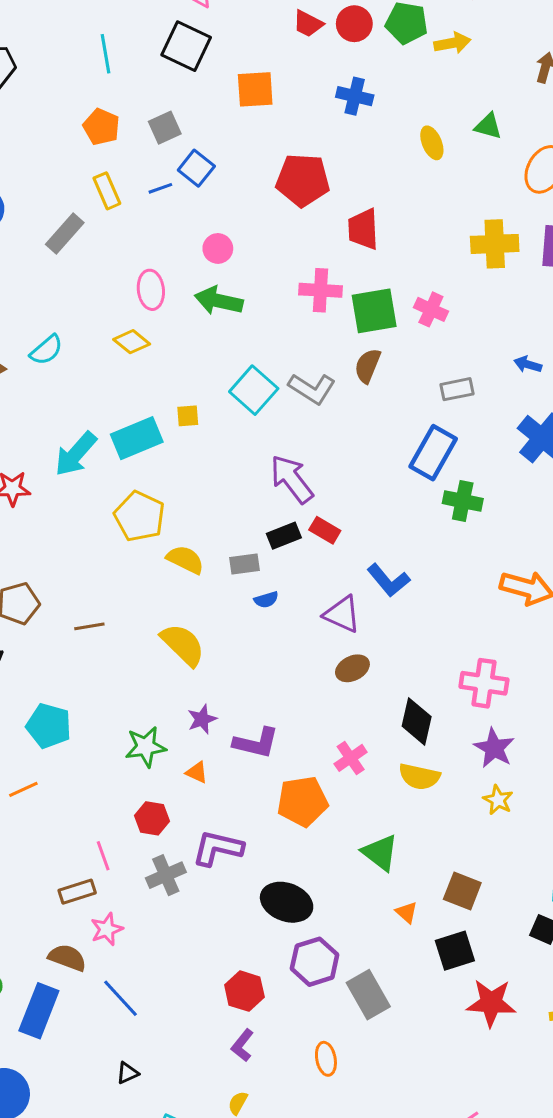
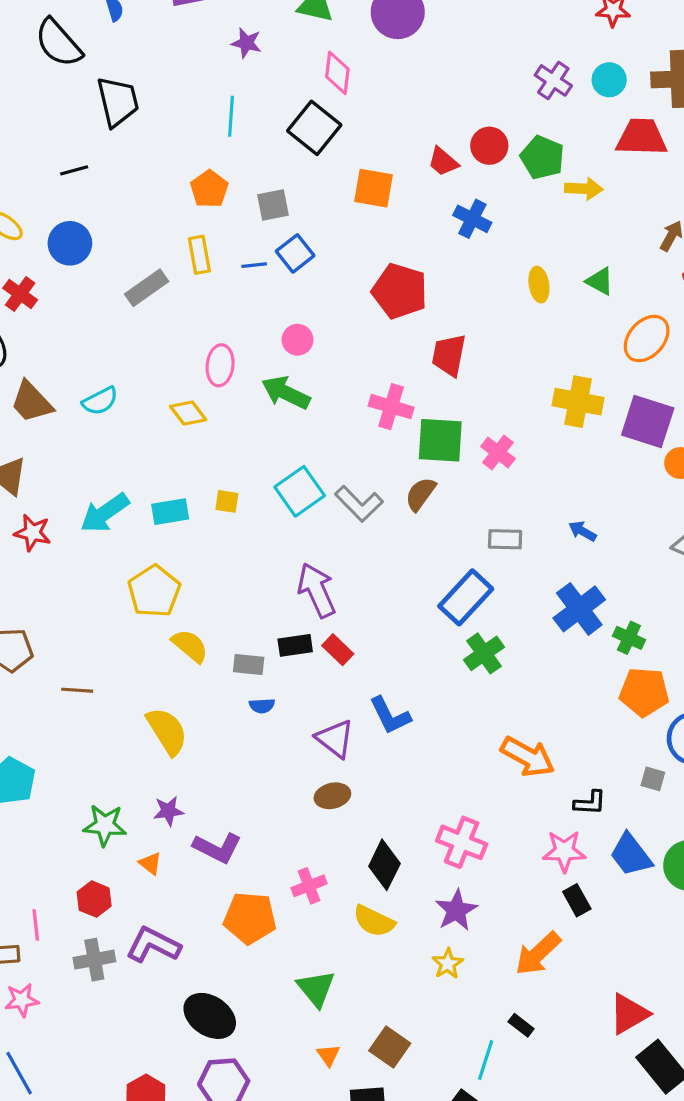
red trapezoid: (308, 24) -> (443, 162), moved
cyan rectangle: (137, 438) -> (170, 512), size x0.7
green cross: (463, 501) -> (484, 653), turned 30

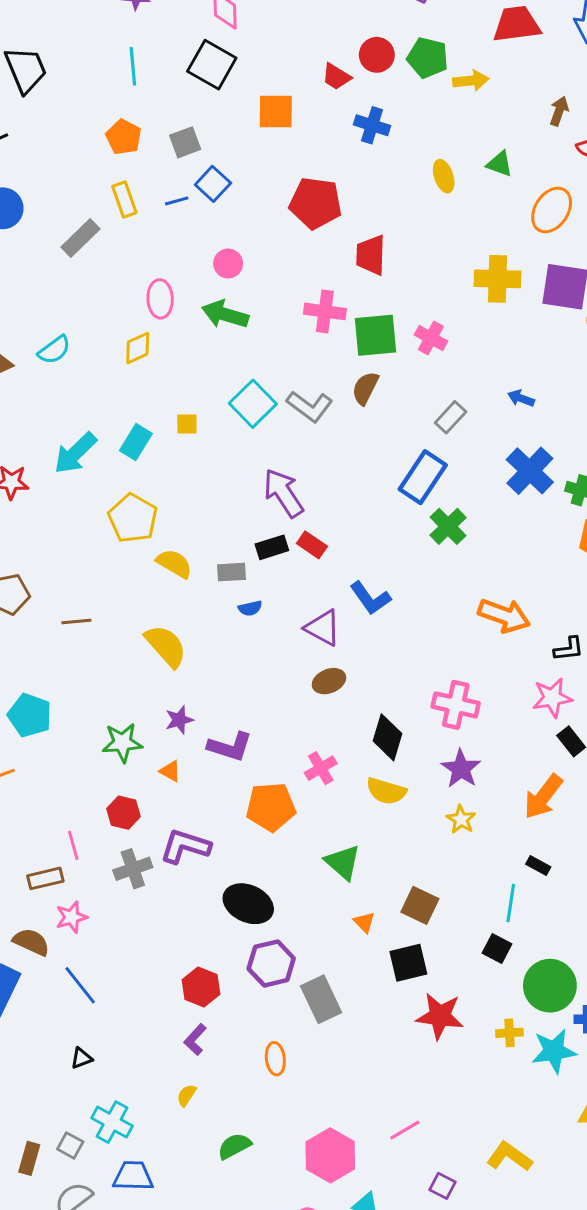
yellow diamond: (188, 413) -> (138, 348), turned -68
cyan rectangle: (170, 512) -> (136, 442), turned -40
gray rectangle: (505, 539) -> (451, 417), turned -40

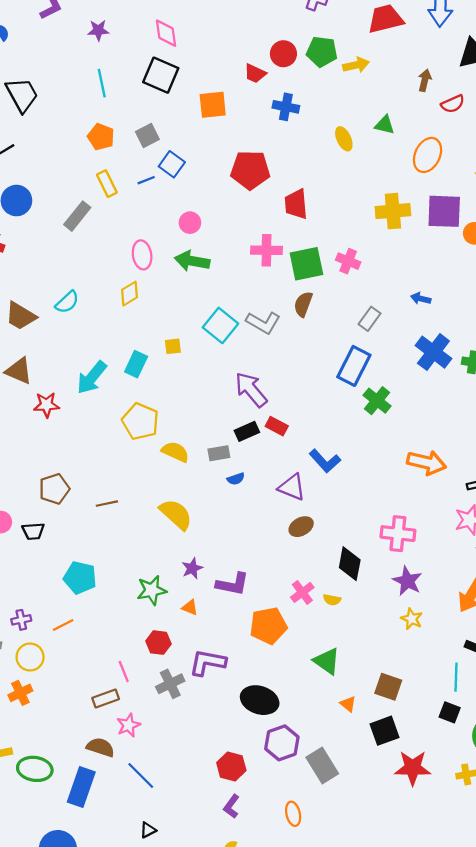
yellow semicircle: (386, 791) -> (332, 600), moved, size x0.6

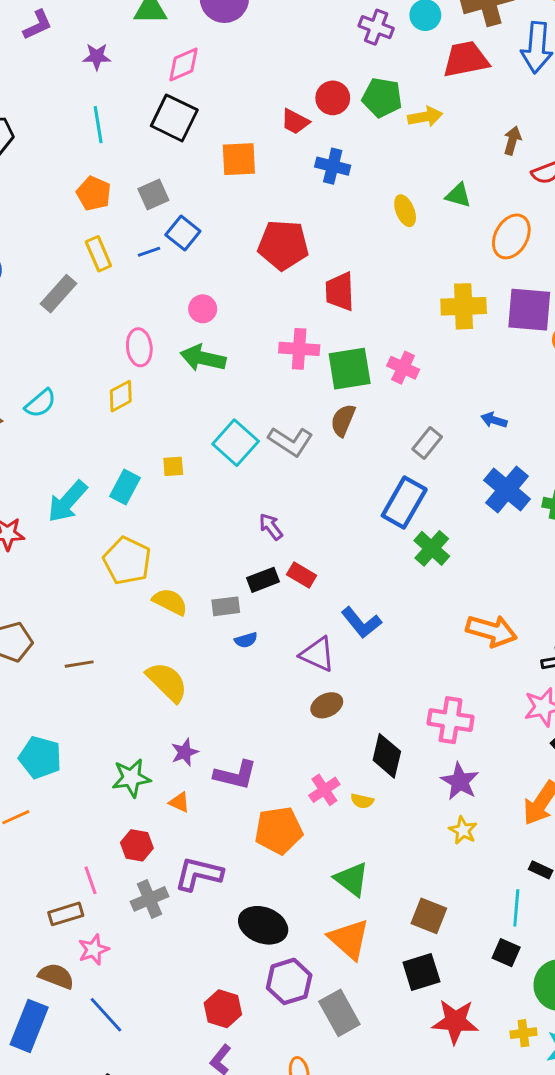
pink diamond: (166, 33) -> (183, 65), turned 72
purple arrow: (251, 390) -> (271, 527), size x0.6
orange triangle: (348, 704) -> (349, 939), moved, size x2.0

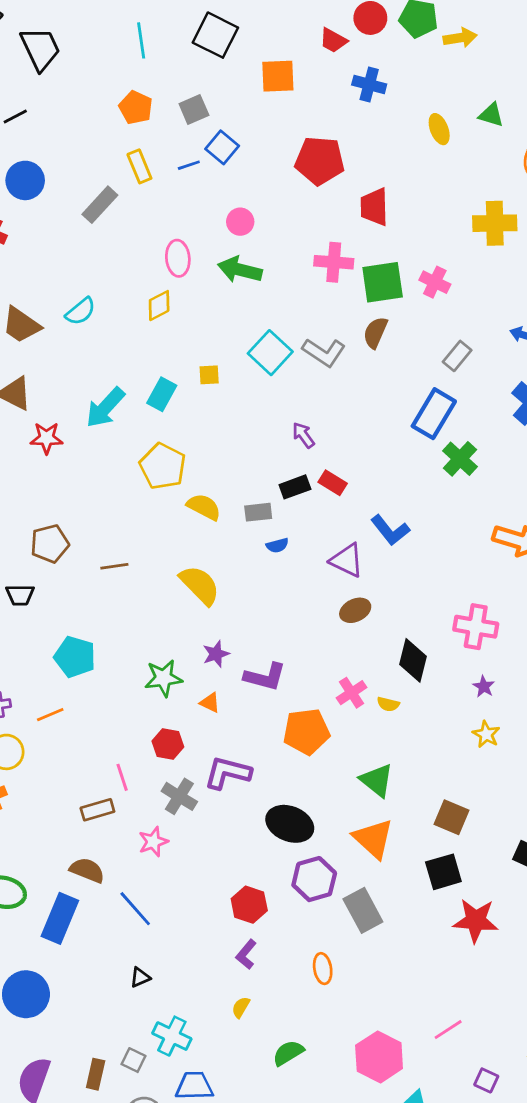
purple star: (460, 781) -> (484, 687), size x0.6
gray cross: (149, 899) -> (179, 796), turned -36
pink star: (93, 950) -> (153, 842), moved

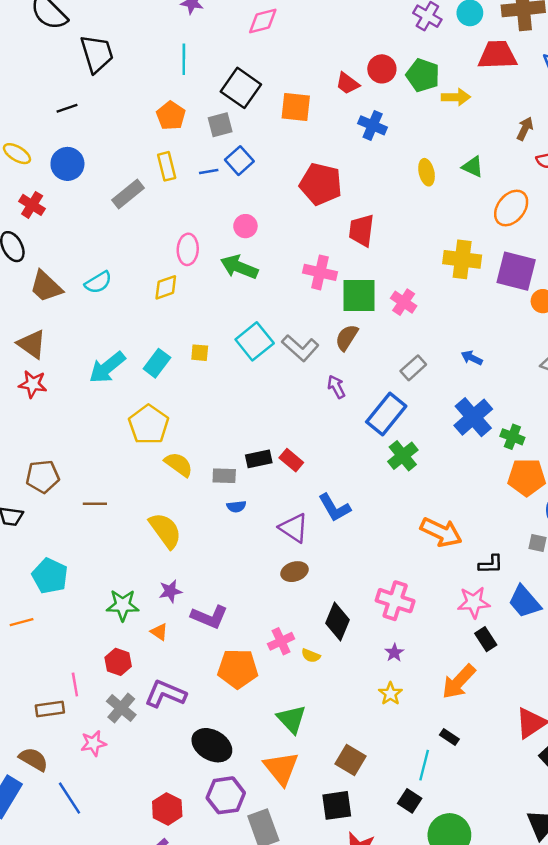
black square: (215, 35) -> (241, 88), moved
purple arrow: (303, 435) -> (336, 387), moved
red star: (47, 438) -> (33, 384), moved

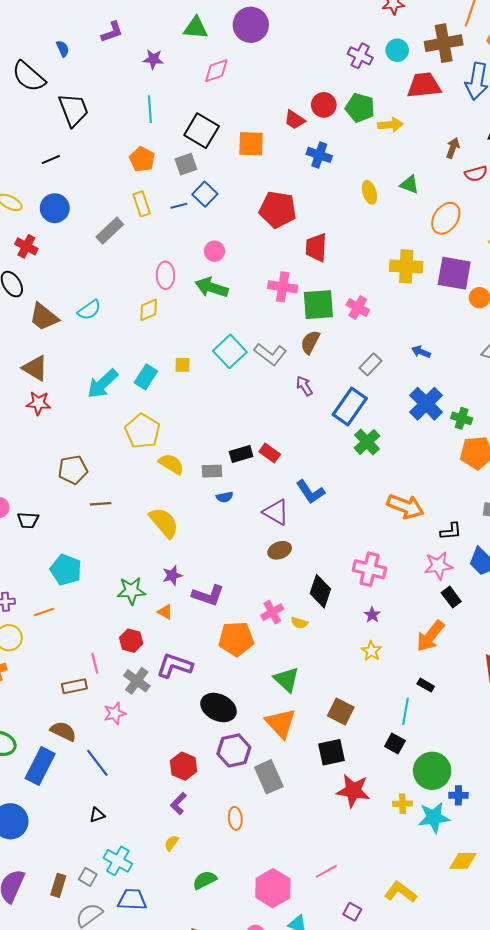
brown pentagon: (43, 476) -> (73, 470), moved

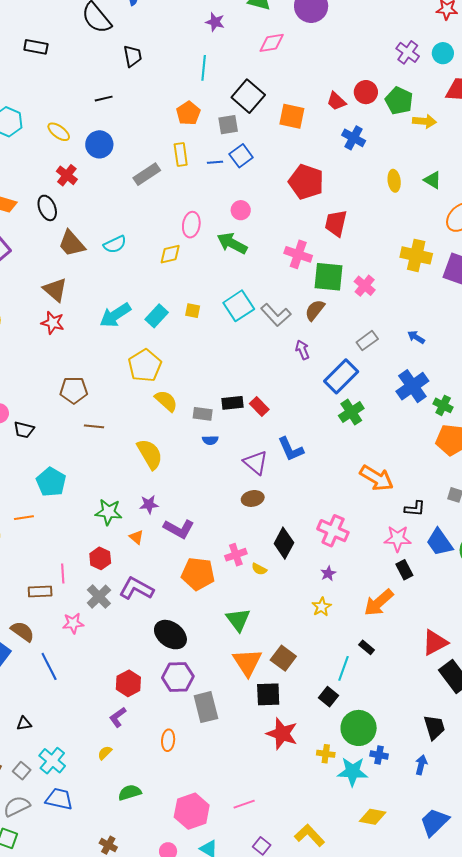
black trapezoid: (73, 110) -> (133, 56), size x0.7
orange triangle: (281, 723) -> (247, 662), moved
black triangle: (97, 815) -> (24, 724), moved

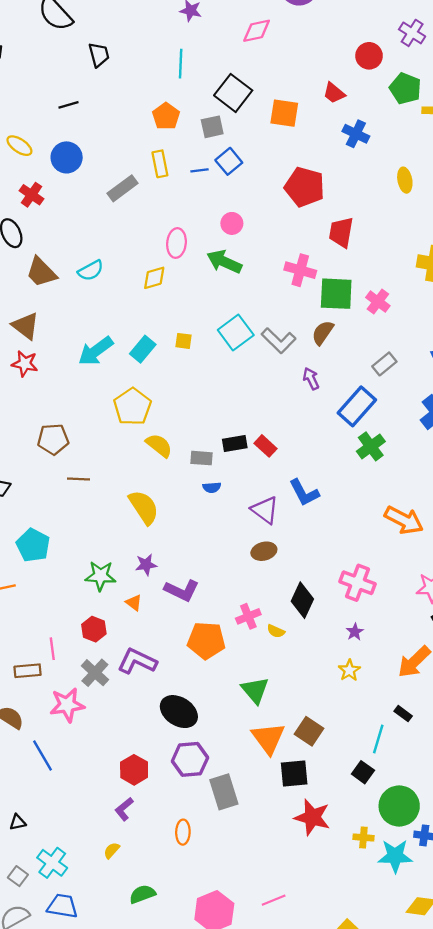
red circle: (366, 92) -> (369, 56), moved
pink star: (73, 623) -> (67, 705), size x1.4

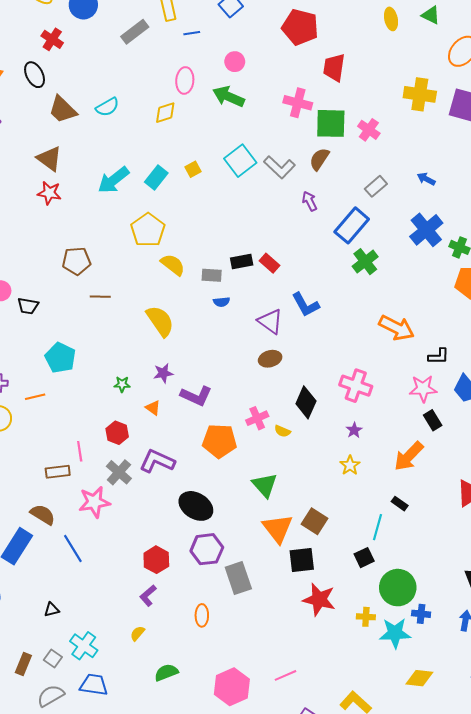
blue line: (199, 170) -> (192, 33), moved
yellow square: (183, 341) -> (193, 169), turned -35
green star: (100, 576) -> (122, 384), size x0.6
black square: (363, 772) -> (364, 558), turned 30

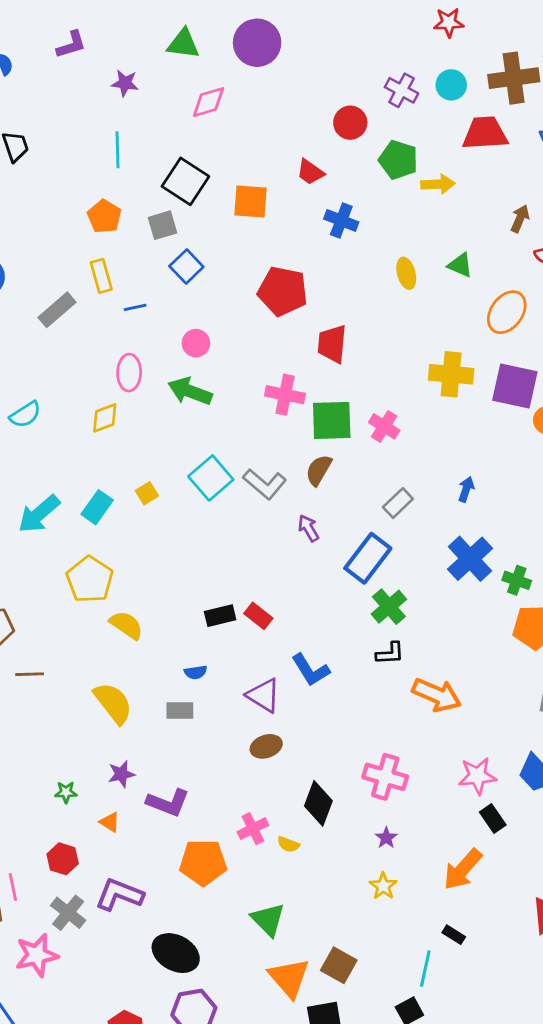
blue arrow: (426, 179) -> (466, 489), turned 84
gray rectangle: (212, 275) -> (180, 710), moved
black L-shape: (438, 356) -> (390, 653), moved

